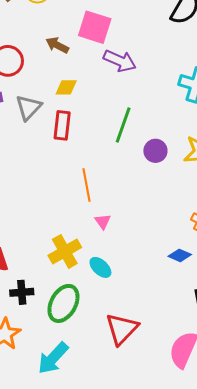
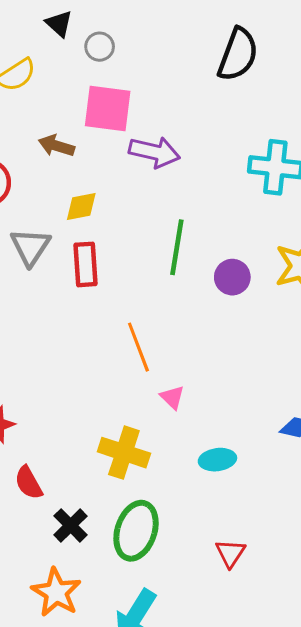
yellow cross: (65, 251) -> (124, 453), turned -32
cyan ellipse: (100, 267) -> (217, 460), moved, turned -40
black cross: (22, 292) -> (71, 525), turned -30
red triangle: (122, 329) -> (230, 553), size x0.6

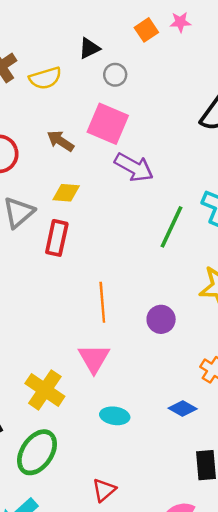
black triangle: (59, 24) -> (89, 48), turned 35
green line: (177, 247) -> (171, 227), moved
purple circle: (232, 277) -> (161, 319), moved
orange line: (138, 347) -> (102, 302), moved
pink triangle: (172, 397) -> (94, 358), size x1.6

